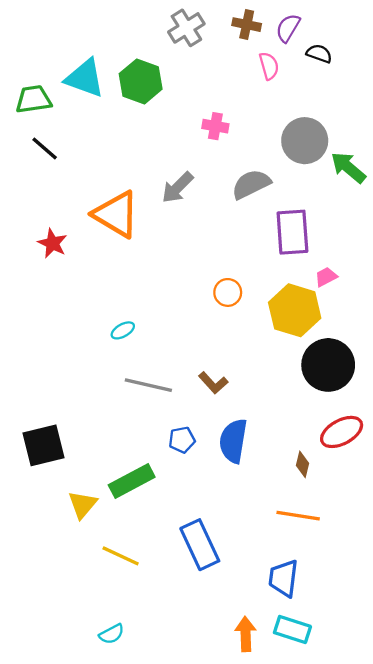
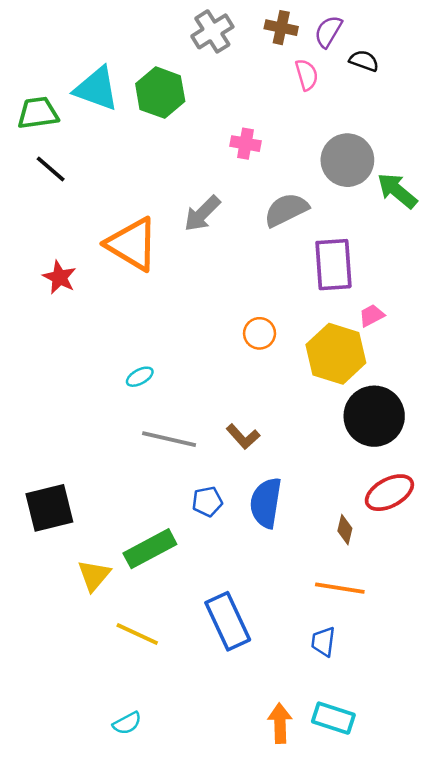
blue trapezoid: (284, 578) -> (323, 642), moved, size x0.7

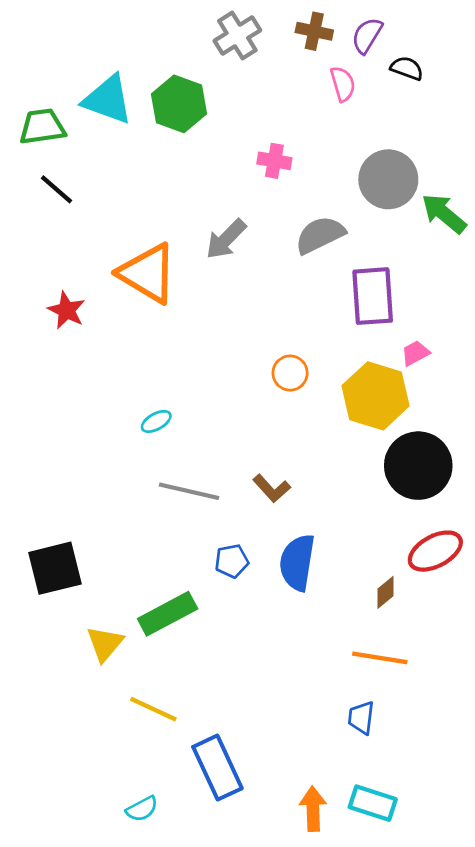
brown diamond: (345, 530) -> (385, 592), turned 36
blue rectangle: (228, 621) -> (217, 768), moved

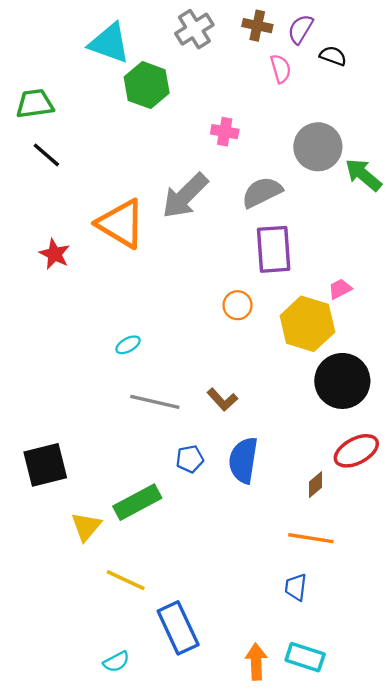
cyan triangle: (108, 100) -> (109, 43), moved
gray arrow: (226, 239) -> (185, 196), size x1.4
purple rectangle: (373, 296) -> (274, 249), moved

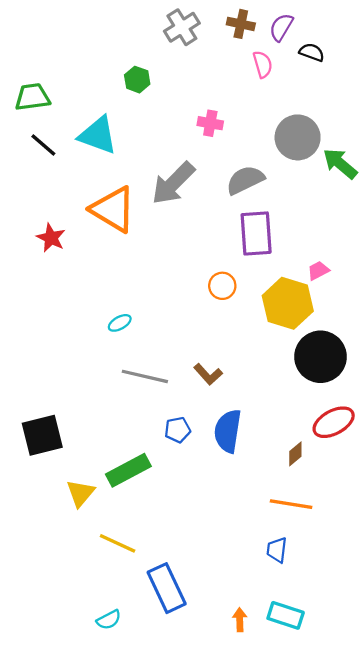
cyan triangle: (109, 43) -> (98, 135), moved
green hexagon: (147, 85) -> (137, 80), size x0.6
orange arrow: (256, 662) -> (240, 620), size x0.7

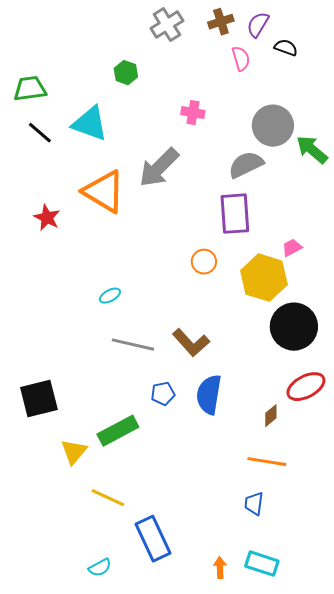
brown cross: (241, 24) -> (221, 22), turned -30
gray semicircle: (245, 180) -> (246, 165), moved
brown L-shape: (208, 374) -> (191, 343), size x1.4

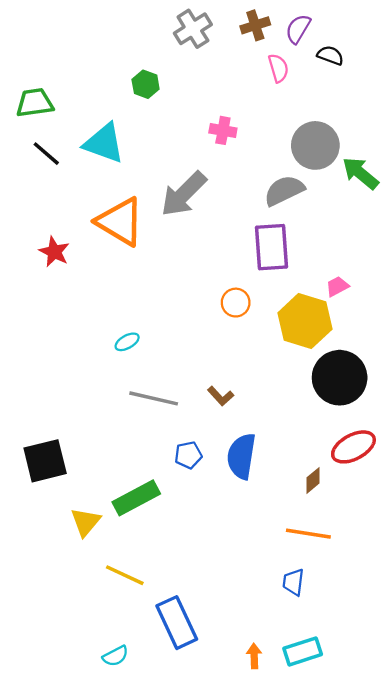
brown L-shape: (191, 343) -> (221, 396), size x0.6
cyan rectangle: (262, 564) -> (303, 651), turned -36

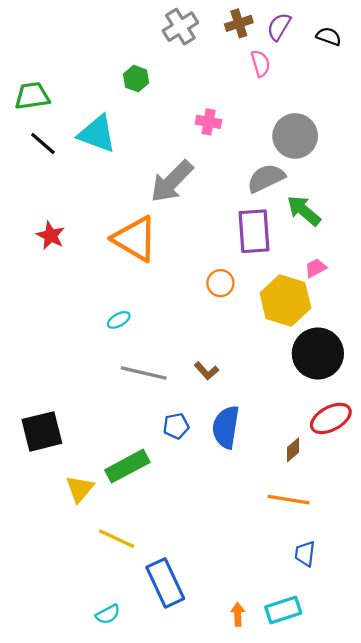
black semicircle: (330, 55) -> (329, 36), moved
green arrow: (360, 173) -> (304, 211), moved
orange triangle: (120, 222) -> (135, 239), moved
blue trapezoid: (293, 582) -> (305, 554), moved

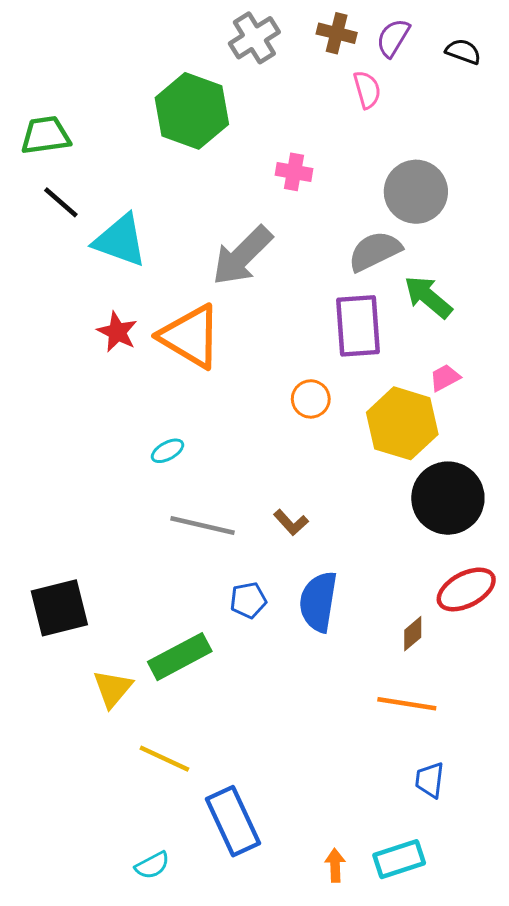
brown cross: (239, 23) -> (337, 33), turned 32
green hexagon: (136, 79) -> (192, 111), size x2.0
cyan triangle: (97, 134) -> (120, 240), moved
red star: (51, 236) -> (117, 332), moved

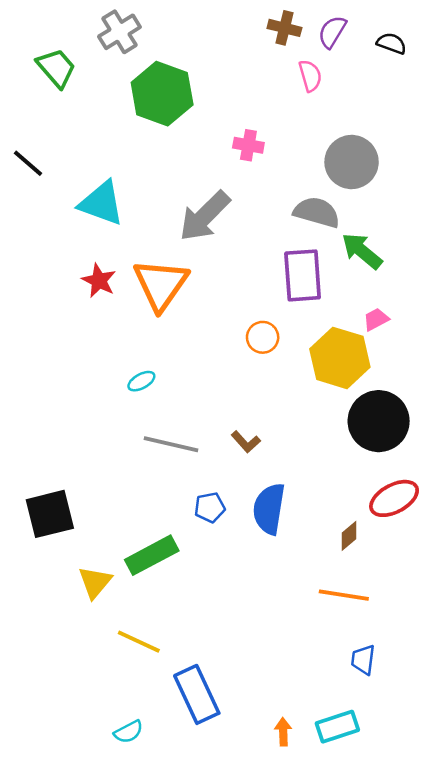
gray cross: (254, 38) -> (119, 32), moved
green trapezoid: (46, 135) -> (56, 68), moved, turned 57
black line: (61, 202) -> (28, 163), moved
gray semicircle: (375, 251) -> (317, 212), turned 42
orange triangle: (190, 337) -> (161, 284), turned 34

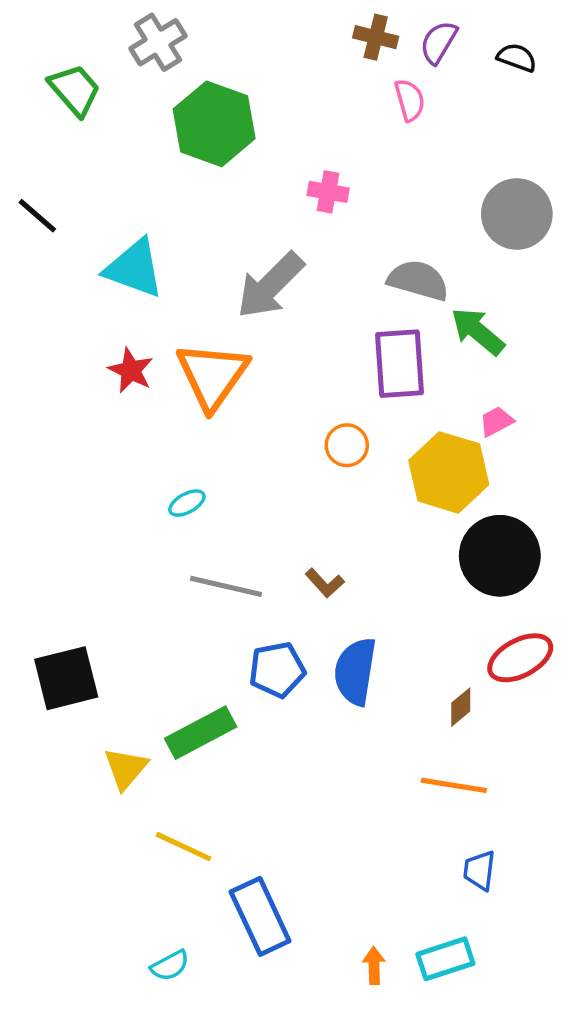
gray circle: (352, 162) -> (517, 214), moved
blue pentagon: (210, 507) -> (277, 670), size x1.4

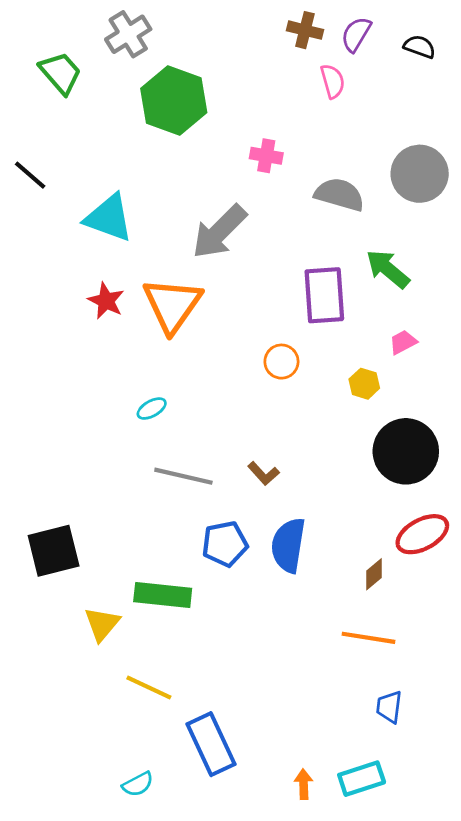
gray semicircle: (418, 280) -> (339, 194), moved
yellow hexagon: (449, 472) -> (364, 384), size x0.5
green rectangle: (201, 733) -> (163, 595), turned 34

